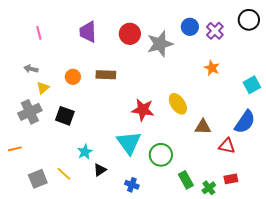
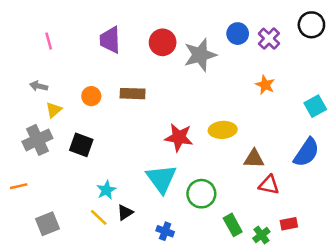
yellow ellipse: (178, 104) -> (223, 130), turned -60
red triangle: (227, 146) -> (269, 185), moved
yellow line: (64, 174) -> (99, 217), moved

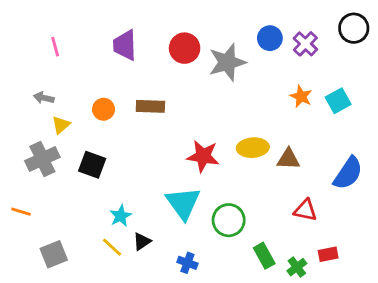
cyan square: (315, 106) -> (338, 101), moved
brown triangle: (254, 159) -> (288, 159), moved
orange line: (19, 186) -> (21, 212), turned 30

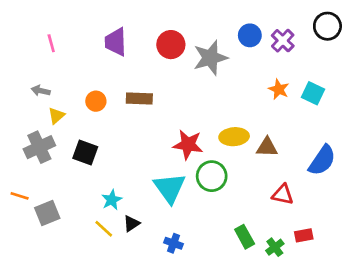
cyan square: (338, 101) -> (313, 93), turned -35
green circle: (229, 220) -> (212, 176), moved
gray square: (54, 254) -> (47, 213), moved

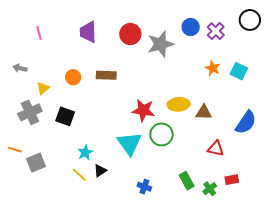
gray arrow: (41, 91) -> (20, 68), moved
blue cross: (174, 243) -> (144, 187), moved

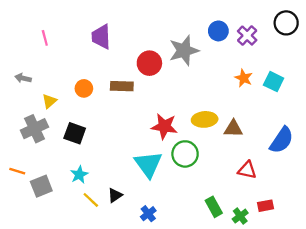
red circle: (130, 34) -> (149, 63), moved
cyan star: (85, 153) -> (79, 175), moved
blue cross: (144, 187) -> (148, 214), moved, turned 32

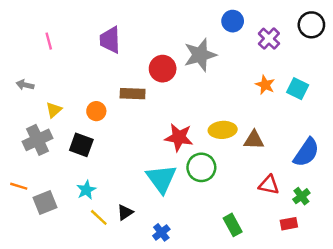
blue circle: (218, 31) -> (233, 21), moved
orange circle: (84, 88) -> (96, 111), moved
green cross: (240, 216) -> (301, 196), moved

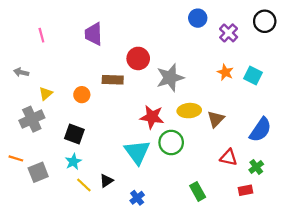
gray star: (200, 55) -> (170, 78), moved
brown triangle: (254, 140) -> (216, 119), turned -48
black square: (81, 145) -> (74, 134), moved

